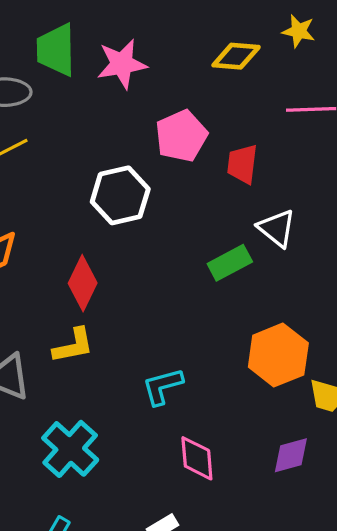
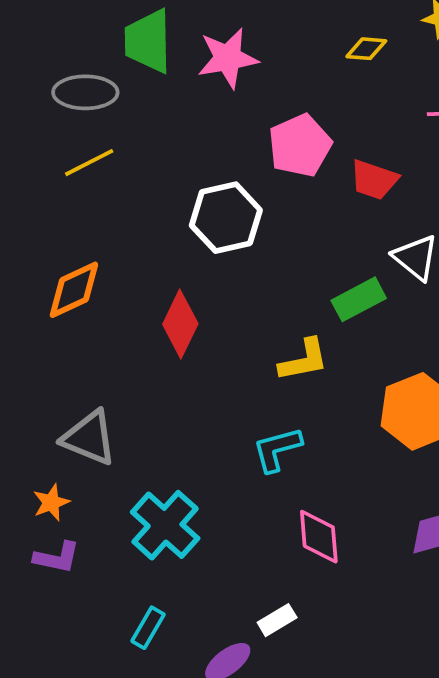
yellow diamond: (236, 56) -> (366, 49), size x0.7
red trapezoid: (242, 164) -> (374, 180), turned -78
yellow L-shape: (73, 346) -> (304, 360), moved

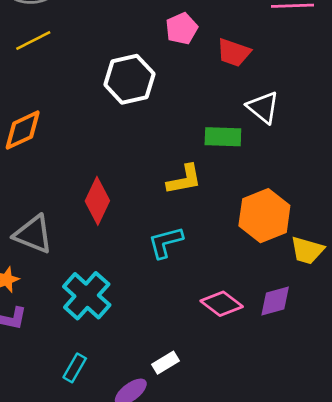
pink pentagon: (300, 146) -> (182, 29), size x0.7
green rectangle: (359, 299) -> (223, 137), turned 30
red diamond: (180, 324) -> (97, 201), moved
pink diamond: (319, 537) -> (222, 304), moved, turned -48

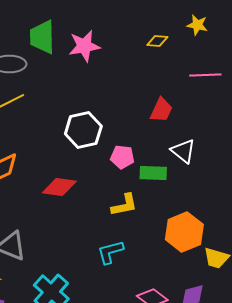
pink pentagon: (182, 29) -> (122, 157), moved, turned 30
red trapezoid: (234, 53) -> (161, 110), turned -84
red diamond: (97, 201) -> (59, 187), moved, turned 72

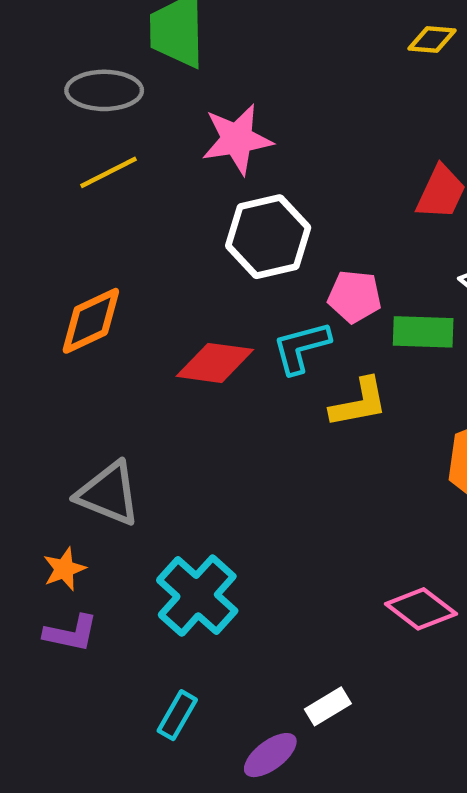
pink star: (84, 46) -> (237, 139), moved
cyan L-shape: (110, 252) -> (301, 347), moved

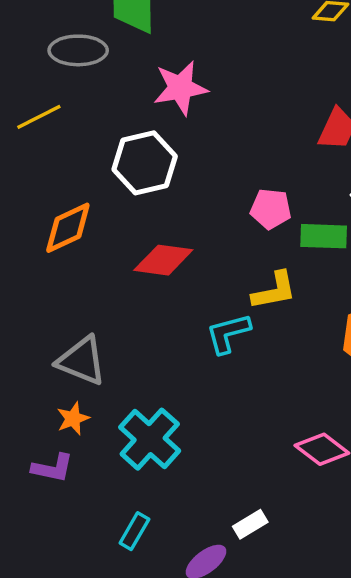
yellow line: (109, 172) -> (39, 117), moved
white hexagon: (268, 237) -> (145, 163), moved
cyan L-shape: (301, 347) -> (228, 333), moved
orange star: (64, 569) -> (73, 419), moved

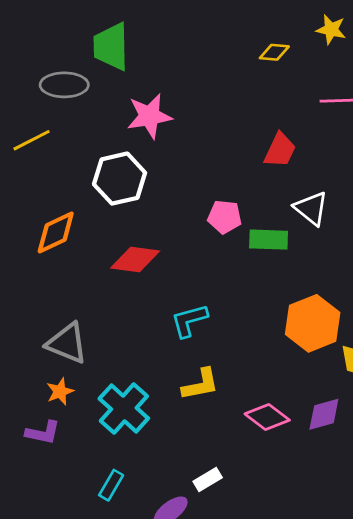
yellow L-shape: (274, 291) -> (200, 384), moved

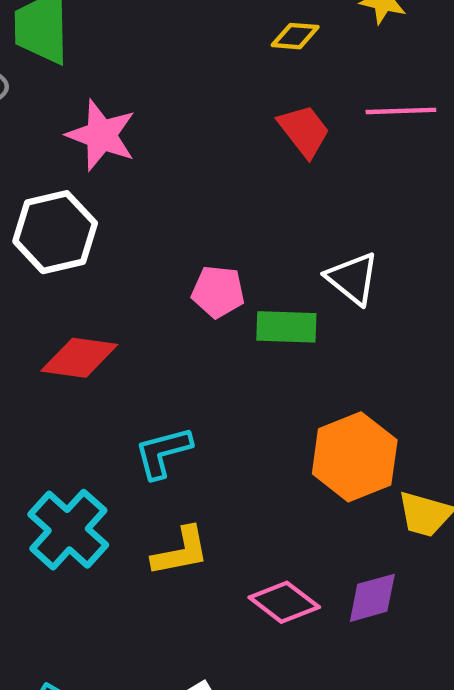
pink star: (149, 116) -> (101, 135), turned 30
red trapezoid: (280, 150) -> (304, 131), moved, turned -63
cyan cross: (124, 409) -> (68, 530), moved

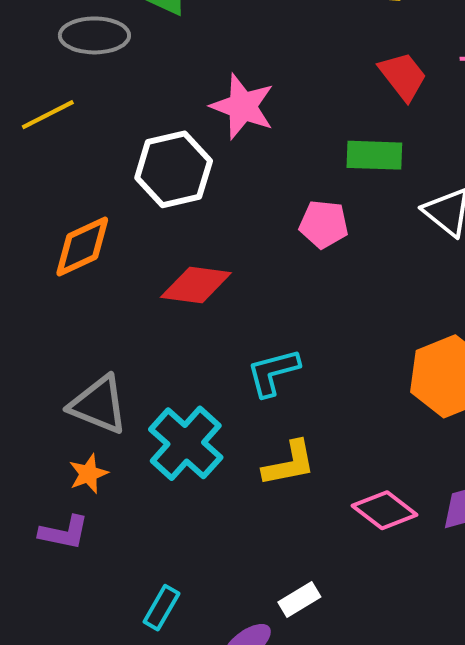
pink star: (101, 135) -> (243, 106), moved
green rectangle: (286, 327) -> (374, 155), moved

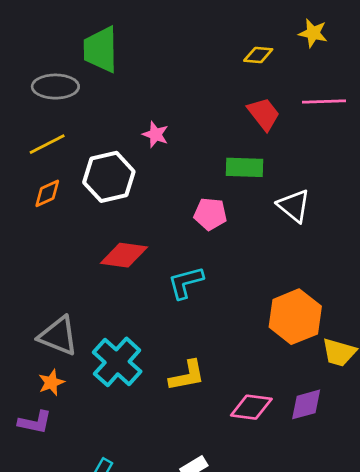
pink star: (243, 106) -> (155, 134), size x0.6
yellow line: (48, 115) -> (47, 144), moved
orange diamond: (82, 246) -> (47, 193), moved, size x0.7
cyan L-shape: (273, 372) -> (186, 282), moved
pink diamond: (385, 510) -> (251, 407), turned -30

